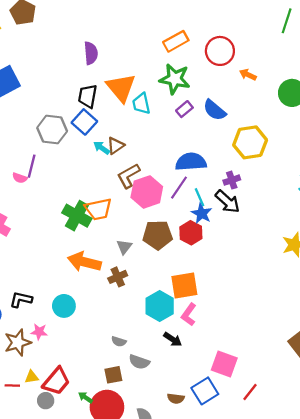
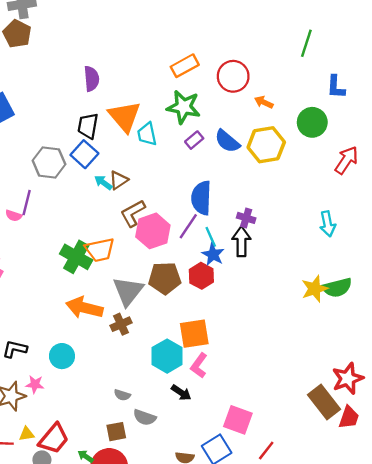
yellow hexagon: (250, 142) -> (266, 145), moved
blue semicircle: (191, 162) -> (201, 198), turned -84
purple cross: (232, 180) -> (246, 218), turned 35
black arrow: (227, 202) -> (241, 242), turned -132
gray triangle: (124, 247) -> (128, 291), size x1.8

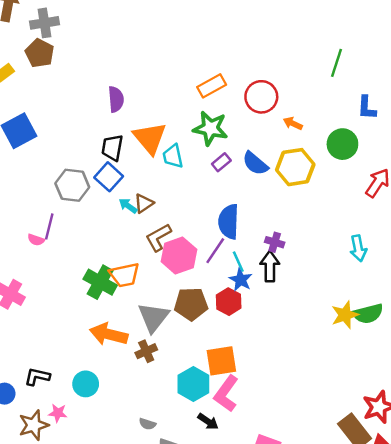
pink L-shape: (199, 365) -> (226, 394), size x1.4

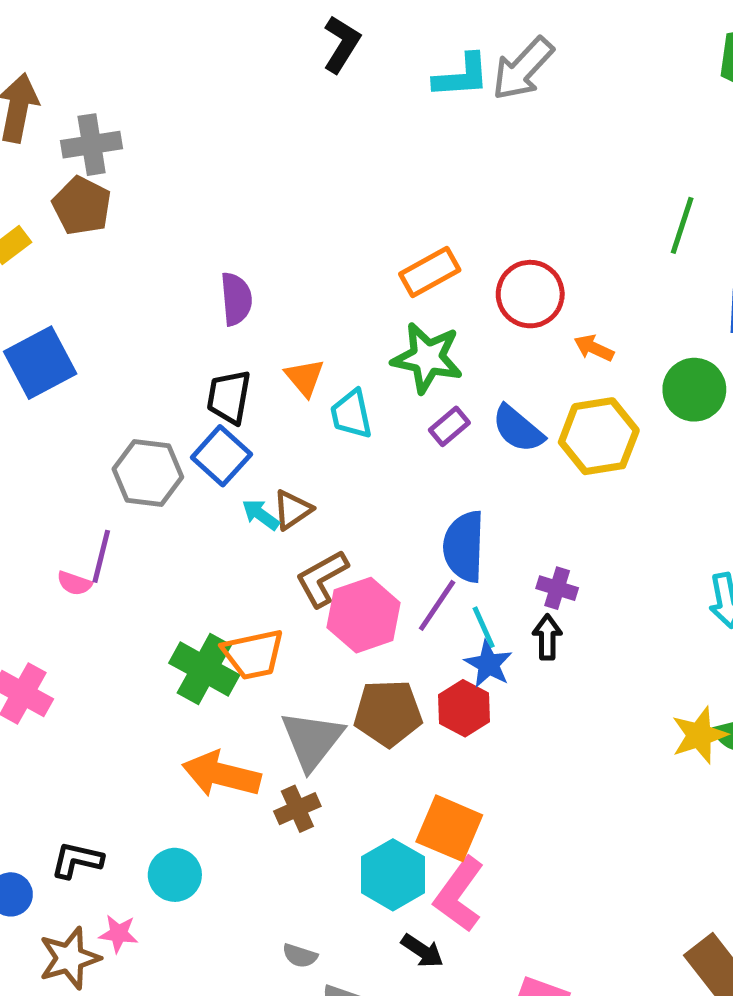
orange triangle: (150, 138) -> (305, 377), size x0.6
black arrow: (270, 266) -> (547, 637), size x0.7
orange square: (221, 361) -> (449, 828), turned 32

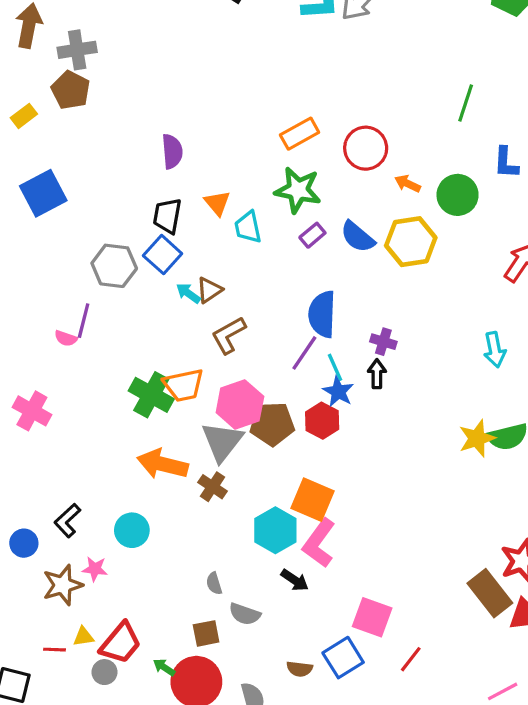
green circle: (694, 390) -> (458, 195), moved
pink hexagon: (364, 615) -> (240, 404), moved
brown cross: (297, 809) -> (212, 487), turned -32
black L-shape: (77, 860) -> (67, 521), turned -56
gray semicircle: (300, 956) -> (214, 583), turned 55

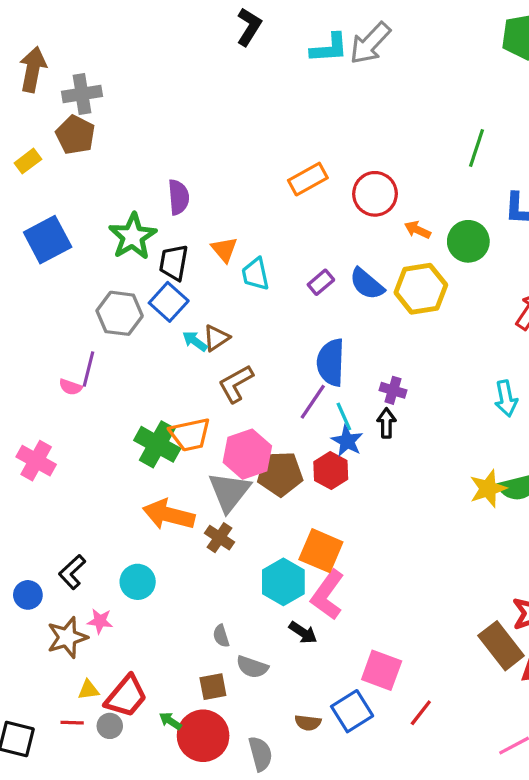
green star: (298, 190) -> (133, 236), moved, turned 30
red line: (55, 650) -> (72, 723), moved

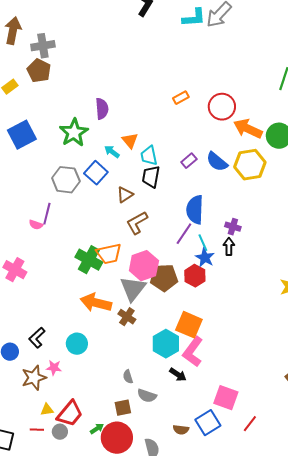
orange rectangle: (308, 179) -> (181, 98), size x0.7
orange arrow: (418, 230) -> (248, 129), size x1.8
black trapezoid: (174, 263) -> (151, 177), moved
cyan arrow: (195, 341) -> (112, 152), moved
green arrow: (170, 721) -> (97, 429), turned 112

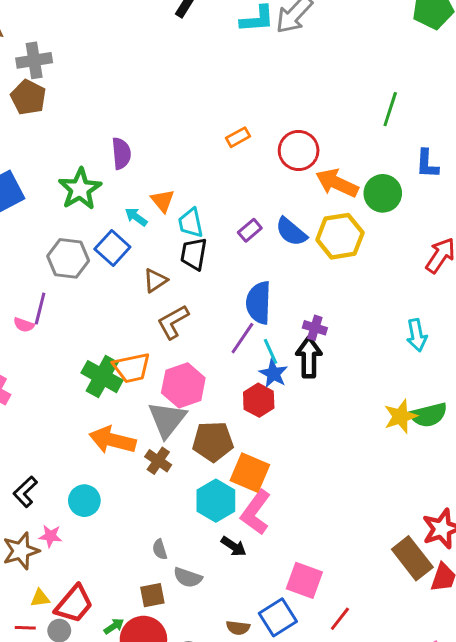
black arrow: (229, 247) -> (309, 357), size x1.5
brown pentagon: (164, 278) -> (213, 442), moved

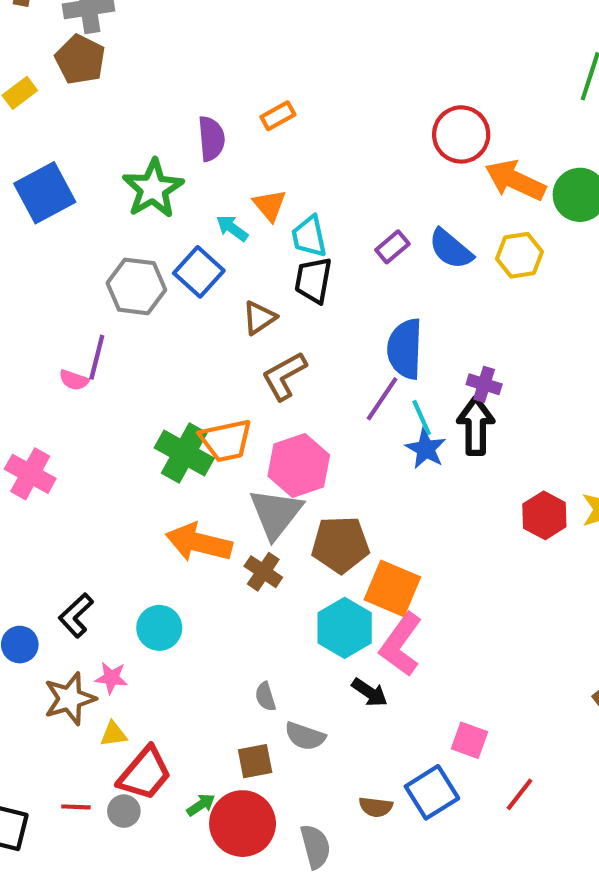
orange rectangle: (238, 137) -> (278, 116), moved
yellow hexagon: (340, 236) -> (519, 255), size x0.7
red hexagon: (259, 400) -> (544, 515), moved
pink square: (304, 580) -> (469, 740), size x0.7
yellow triangle: (40, 598) -> (113, 734), moved

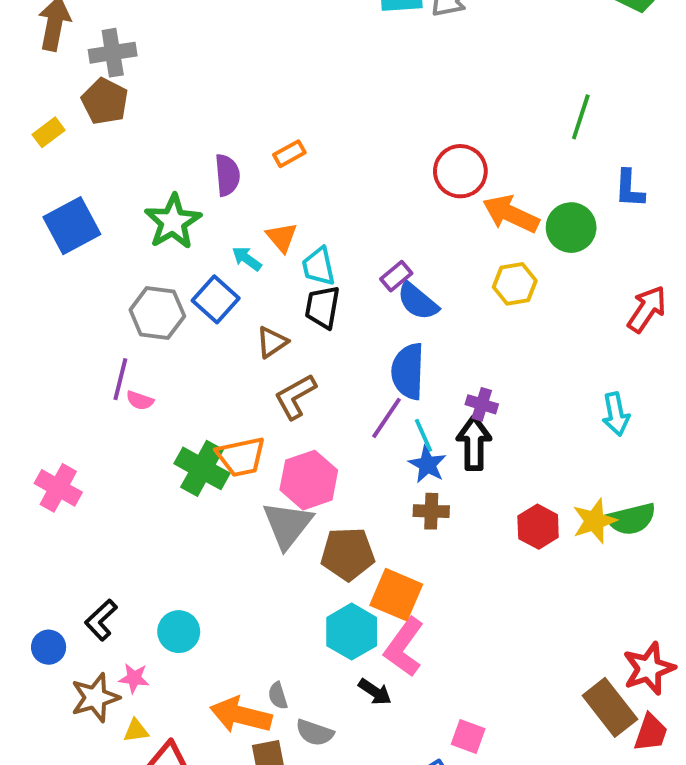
blue semicircle: (451, 249) -> (418, 301), moved
pink semicircle: (74, 380) -> (140, 400), moved
orange arrow: (199, 543) -> (241, 715), moved
brown cross: (263, 572) -> (431, 511), moved, turned -32

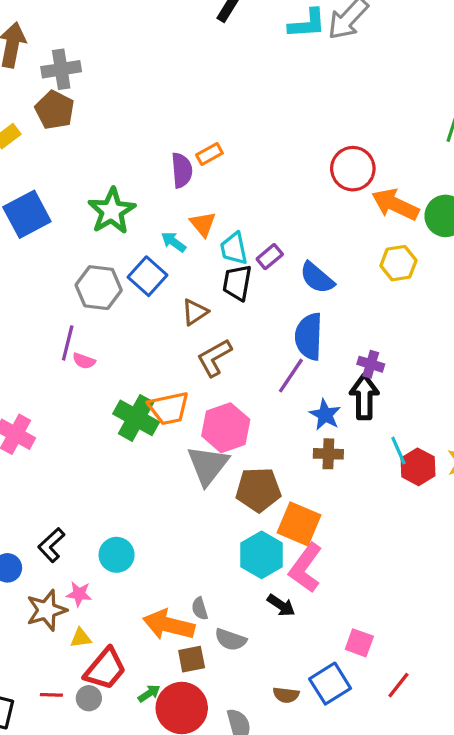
purple semicircle: (227, 175) -> (182, 170), moved
purple rectangle: (396, 276) -> (270, 257), moved
cyan line: (423, 435) -> (398, 451), moved

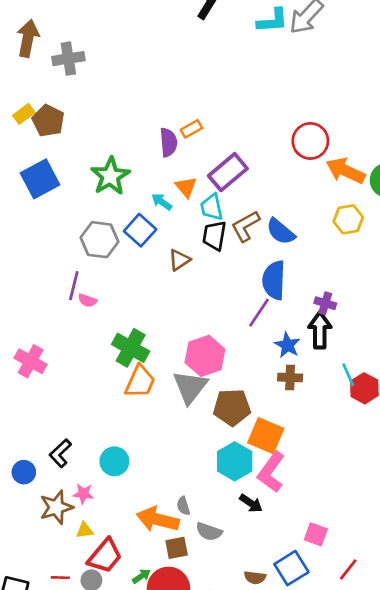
brown pentagon: (55, 110) -> (48, 121), moved
purple rectangle: (270, 257) -> (228, 172), moved, size x1.8
brown L-shape: (214, 358) -> (245, 226), moved
orange trapezoid: (169, 408) -> (140, 382), moved, turned -54

